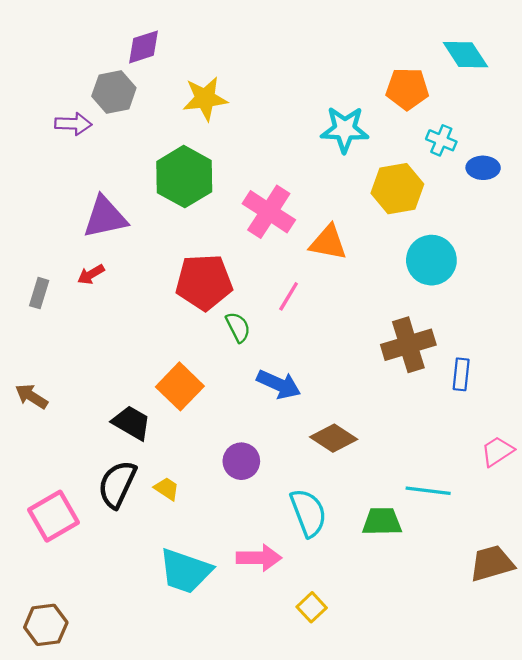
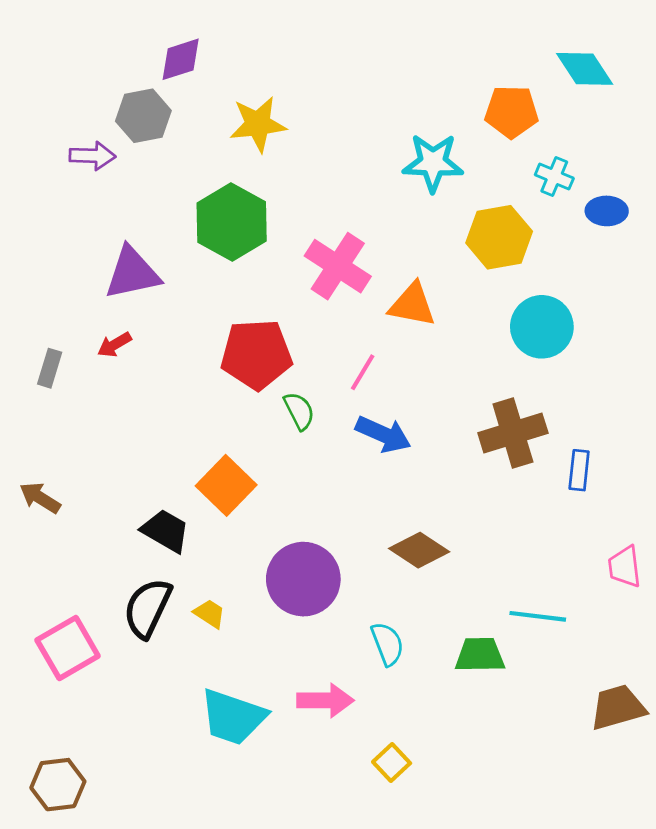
blue arrow: (279, 384) -> (383, 434), moved
pink trapezoid: (497, 451) -> (625, 567), turned -64
purple circle: (241, 461) -> (303, 579), size x1.6
cyan semicircle: (308, 513) -> (387, 644), size x0.7

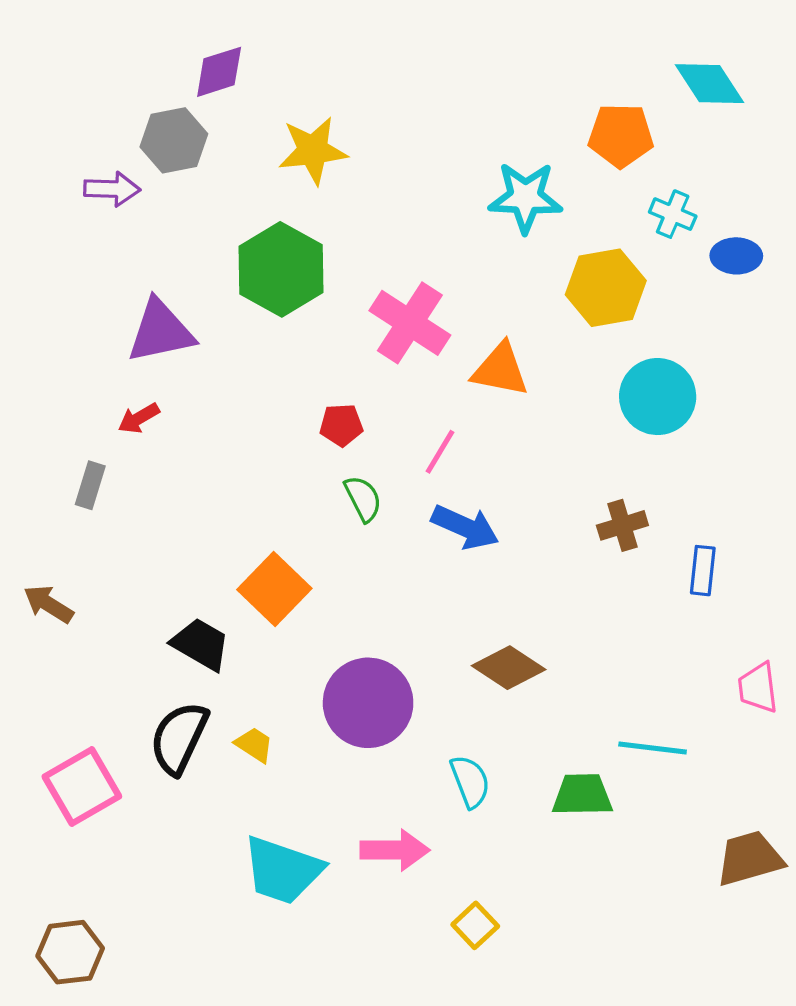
red pentagon: (256, 354) -> (341, 425), moved, size x0.5
gray rectangle: (50, 368) -> (90, 485), moved
brown cross: (513, 433) -> (622, 525), size x0.6

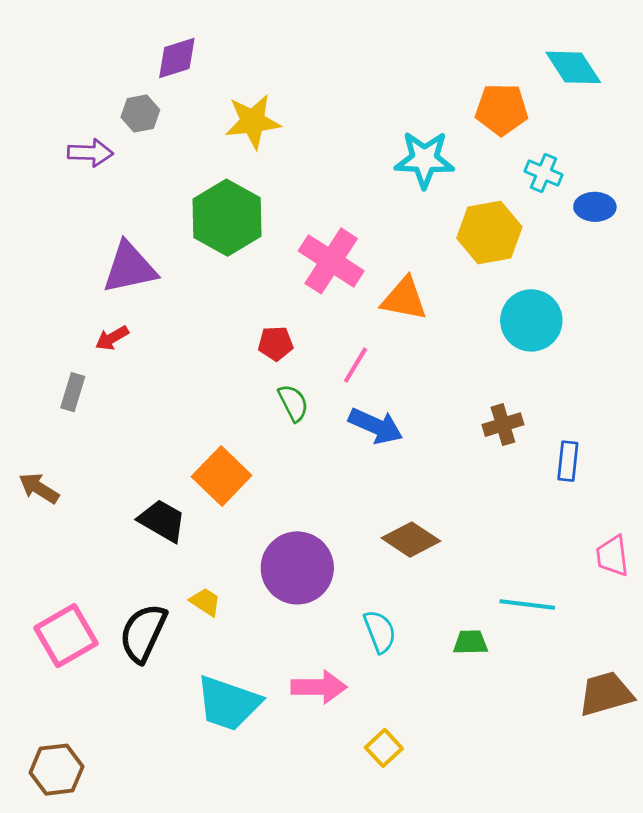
gray hexagon: (174, 140) -> (140, 113), size x0.7
black semicircle: (179, 738) -> (143, 633), moved
green trapezoid: (582, 795) -> (470, 642), size x0.7

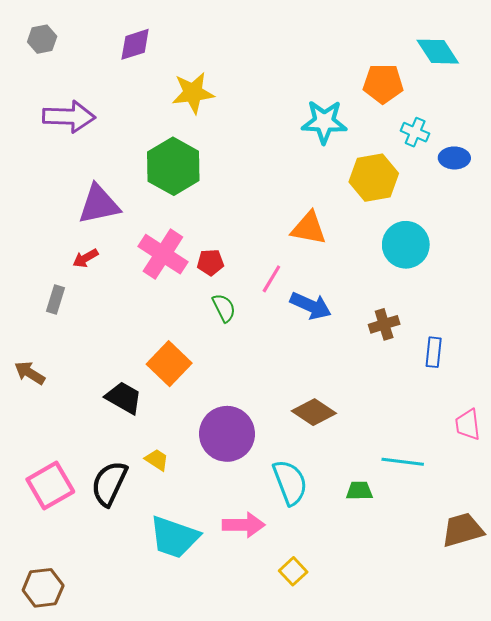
gray hexagon: (140, 113) -> (42, 39), moved
purple arrow: (90, 153) -> (69, 117), size x1.5
pink cross: (331, 261) -> (163, 254), moved
blue arrow: (376, 426) -> (311, 306), moved
cyan semicircle: (380, 632) -> (290, 482), size x1.4

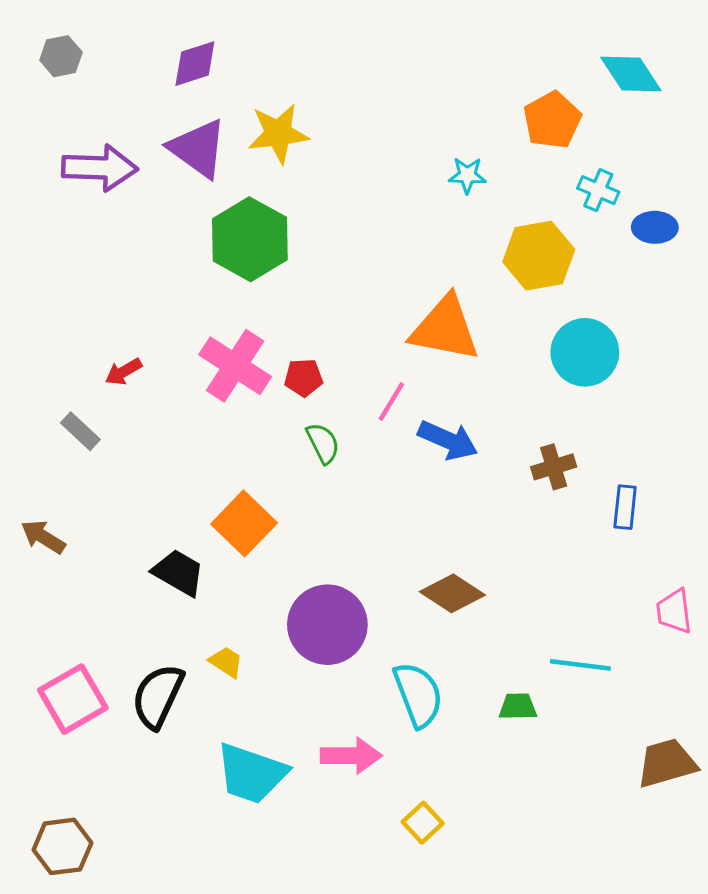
orange pentagon: (383, 84) -> (552, 120), turned -30
cyan star: (324, 122) -> (467, 175), size x0.6
purple triangle: (99, 204) -> (198, 148), moved, turned 48
orange triangle: (309, 228) -> (445, 329), size x1.4
gray rectangle: (55, 300) -> (80, 431), turned -64

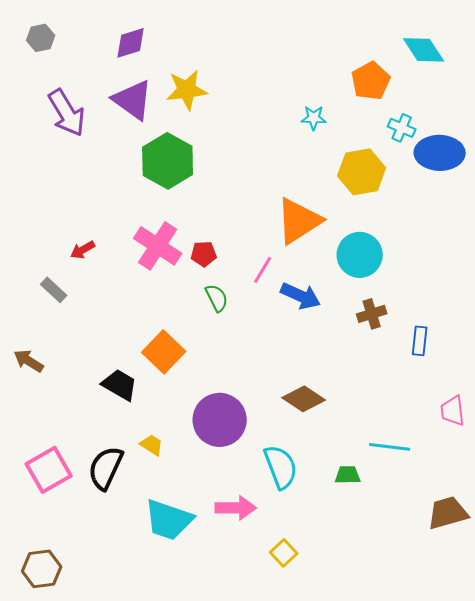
purple arrow: (100, 168) -> (67, 113), turned 57
blue ellipse: (655, 227) -> (440, 153), size x1.6
orange triangle: (445, 329) -> (299, 221), turned -44
cyan circle: (585, 352) -> (360, 255), moved

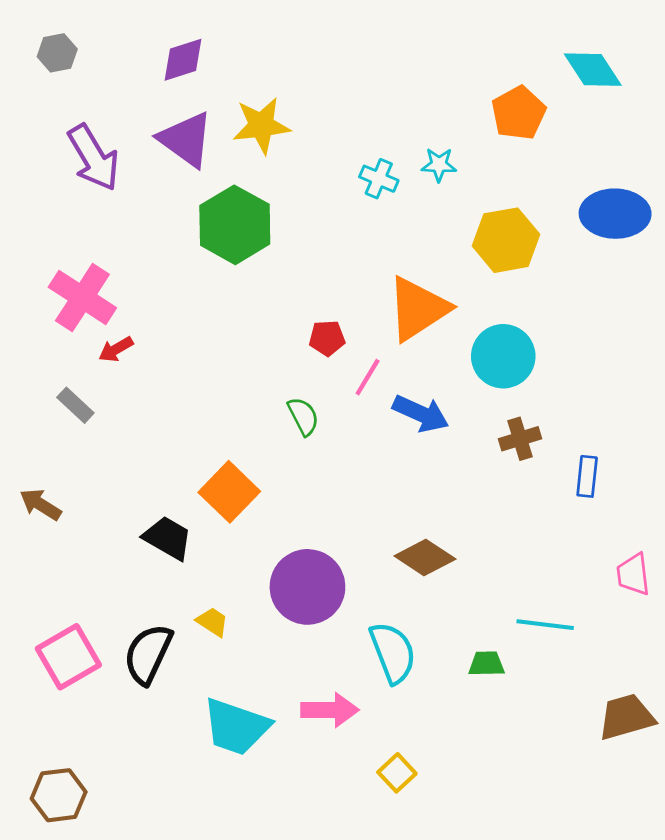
cyan cross: (402, 128) -> (379, 179), moved
pink cross: (158, 246) -> (82, 297), moved
red pentagon: (204, 254) -> (327, 338), moved

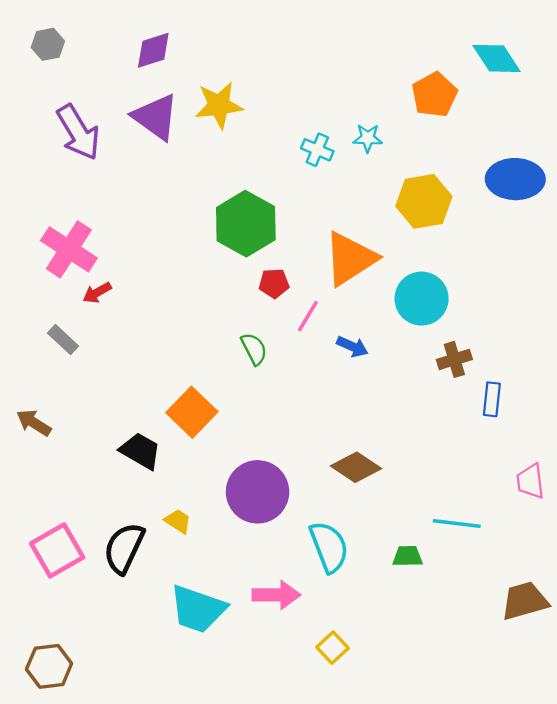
green hexagon: (235, 225) -> (246, 224), moved
blue arrow: (421, 414) -> (352, 347), size x0.7
brown cross: (520, 439) -> (454, 359), moved

